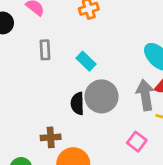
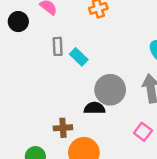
cyan rectangle: (86, 61) -> (79, 57), moved
black semicircle: (77, 103) -> (94, 108), moved, turned 90

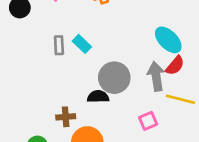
gray rectangle: (58, 46) -> (59, 45), moved
pink square: (143, 132) -> (148, 121), turned 30

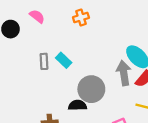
gray arrow: (156, 76) -> (124, 73), moved

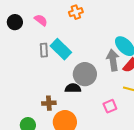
pink semicircle: (37, 16) -> (41, 20), moved
cyan rectangle: (64, 60) -> (61, 49), size x1.5

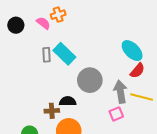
orange cross: (76, 12) -> (58, 15), moved
gray arrow: (113, 60) -> (120, 92), moved
black semicircle: (73, 88) -> (68, 101), moved

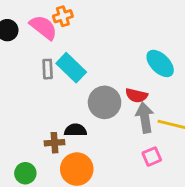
pink semicircle: (43, 23) -> (43, 27), size x1.5
red semicircle: (137, 71) -> (136, 95), moved, turned 63
pink square: (116, 114) -> (152, 157), moved

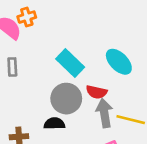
cyan rectangle: (71, 68) -> (70, 63), moved
black semicircle: (75, 130) -> (54, 124), moved

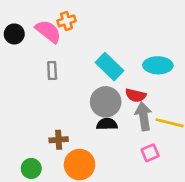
cyan ellipse: (119, 62) -> (158, 65), turned -44
black semicircle: (54, 124) -> (107, 124), moved

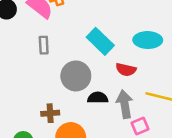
gray circle: (106, 102) -> (76, 76), moved
gray arrow: (144, 116) -> (125, 104), moved

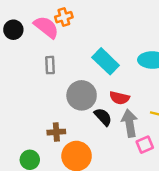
red semicircle: (126, 70) -> (119, 98), moved
black semicircle: (98, 98) -> (103, 117), turned 48

